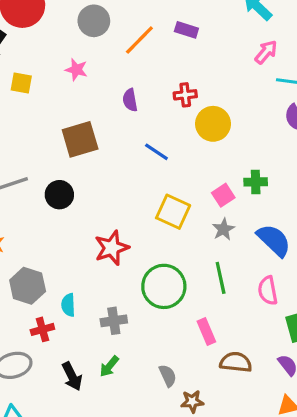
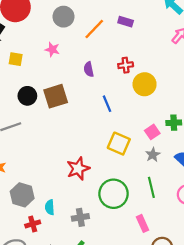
blue line: (156, 152) -> (107, 104), turned 35
black circle: (59, 195) -> (27, 96), moved

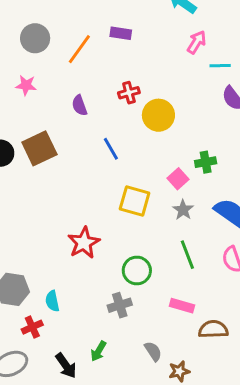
green circle: (113, 194) -> (137, 270), size x0.7
gray cross: (80, 217) -> (120, 305), moved
pink rectangle: (142, 223) -> (182, 306), turned -42

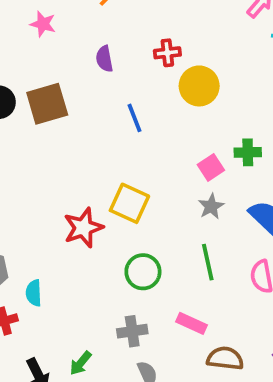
yellow square: (135, 201) -> (129, 203), moved
gray cross: (120, 305) -> (132, 331), moved

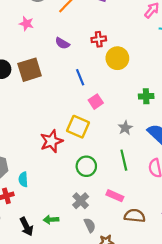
purple semicircle: (104, 59) -> (62, 43), turned -48
pink square: (211, 167) -> (96, 102), moved
gray cross: (132, 331) -> (81, 201), turned -35
green arrow: (81, 363) -> (51, 220), turned 48

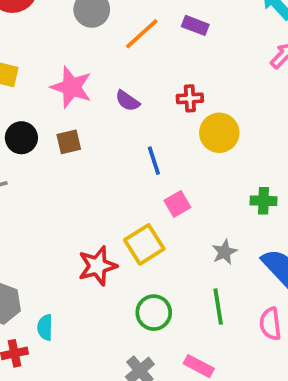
pink star: (26, 24) -> (71, 87), moved, size x1.6
brown square: (30, 70) -> (69, 142), size x0.6
yellow square: (78, 127) -> (144, 244), turned 30

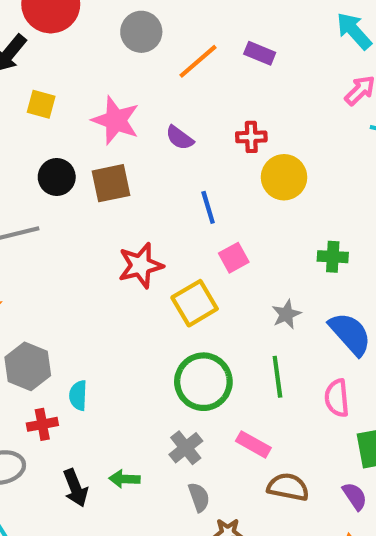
brown square: (69, 142) -> (111, 183), size x1.4
red star: (97, 266) -> (141, 265), moved
green circle: (154, 313) -> (203, 382), size x1.4

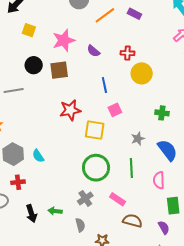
pink star: (116, 120) -> (64, 40), turned 30
yellow square: (195, 303) -> (95, 130), turned 35
cyan semicircle: (78, 395) -> (38, 156), moved, turned -40
gray semicircle: (199, 497) -> (80, 225), moved

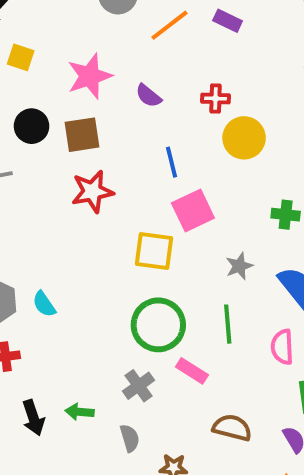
red star: (70, 110) -> (92, 191), moved
pink square: (115, 110) -> (193, 211), size x1.5
pink rectangle: (118, 199) -> (192, 371), moved

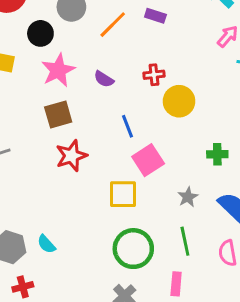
black circle: (32, 126) -> (40, 33), moved
pink rectangle: (192, 371) -> (176, 284), moved, turned 70

